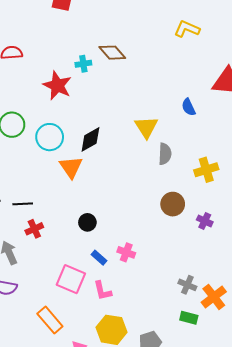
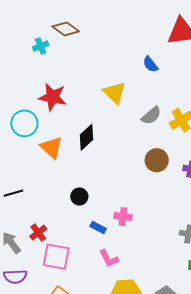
red star: (57, 86) -> (53, 97), moved
black diamond: (90, 139) -> (86, 137), moved
gray semicircle: (165, 154) -> (151, 116), moved, turned 60
red cross: (34, 229) -> (38, 233), moved
pink square: (71, 279) -> (56, 257), moved

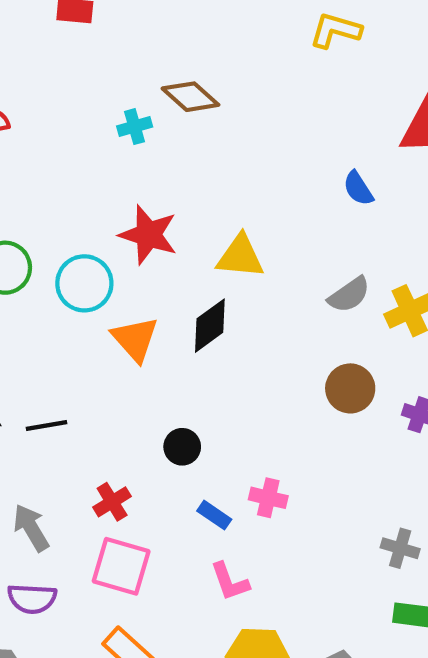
yellow triangle: (114, 93) -> (240, 256), moved, turned -45
red cross: (38, 233) -> (112, 502), moved

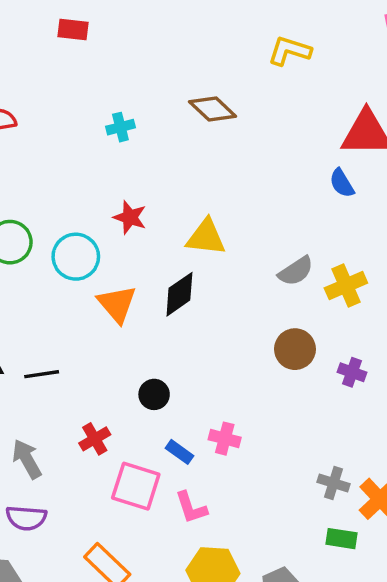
brown diamond: (190, 97) -> (213, 109), moved
blue semicircle: (358, 188) -> (342, 183), moved
red star: (148, 235) -> (130, 217), size x0.7
pink square: (121, 566) -> (136, 486), moved

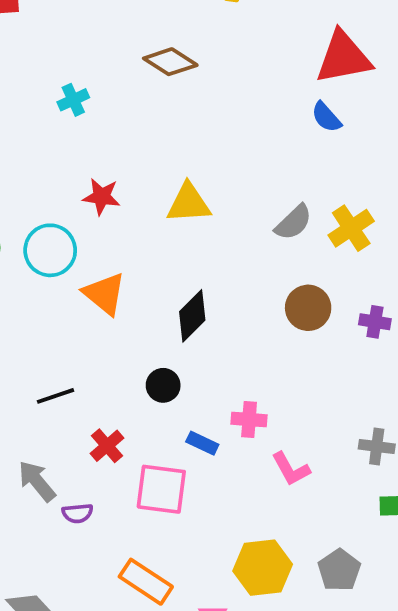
black diamond: (179, 294) -> (192, 316), moved
black line: (42, 374) -> (55, 396), moved
pink L-shape: (191, 508) -> (291, 469), moved
purple semicircle: (26, 518) -> (78, 513), moved, size x0.7

